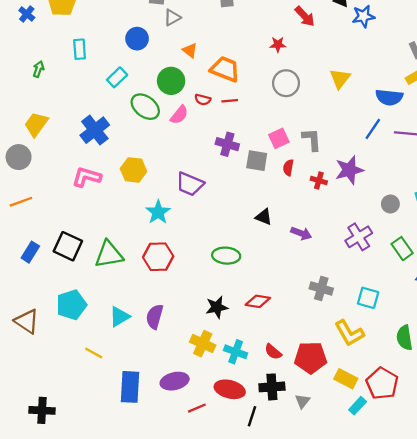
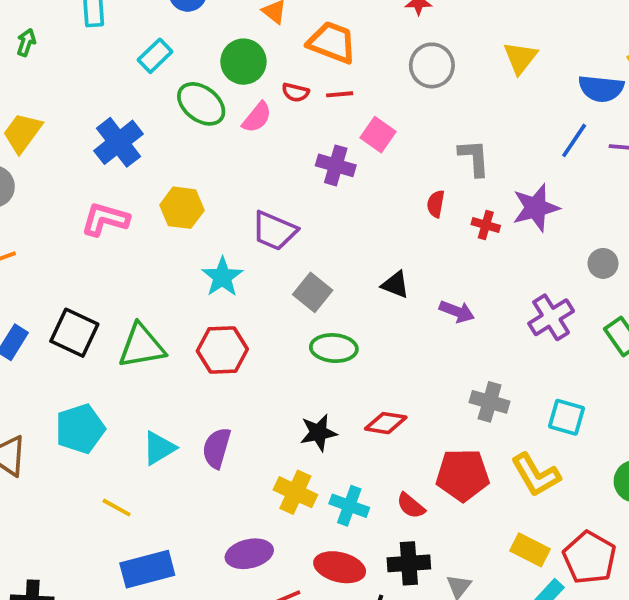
pink square: (279, 138) -> (378, 135), moved, turned -30
gray square: (257, 161) -> (313, 292), moved, turned 30
red pentagon: (311, 358) -> (463, 475), moved
blue rectangle: (130, 387) -> (147, 569), moved, turned 72

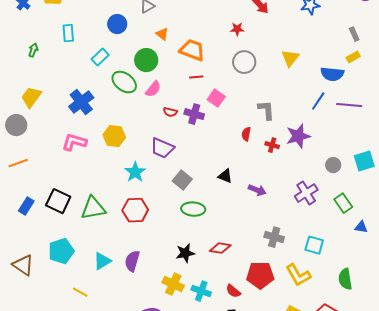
red semicircle: (295, 92) -> (170, 112), moved

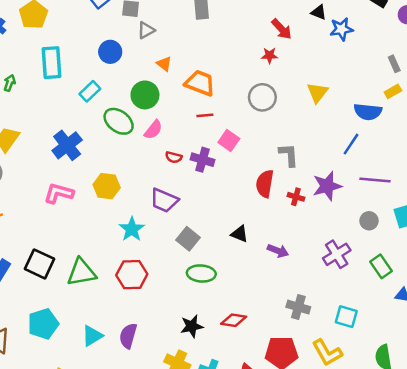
red star: (237, 29) -> (270, 55), moved
cyan rectangle: (68, 33) -> (51, 63), size x1.5
purple line: (349, 105) -> (375, 180), moved
red semicircle: (246, 134) -> (265, 184), size x1.6

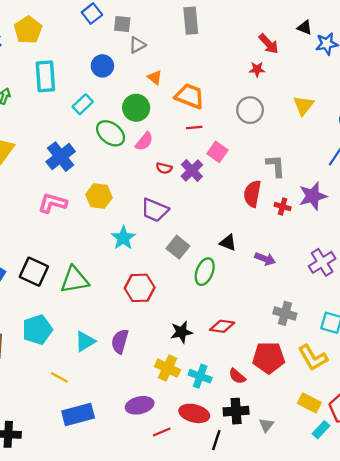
purple cross: (202, 160) -> (192, 170), turned 30
green ellipse: (201, 273) -> (205, 272), moved, turned -72
red hexagon: (132, 275) -> (140, 288), moved

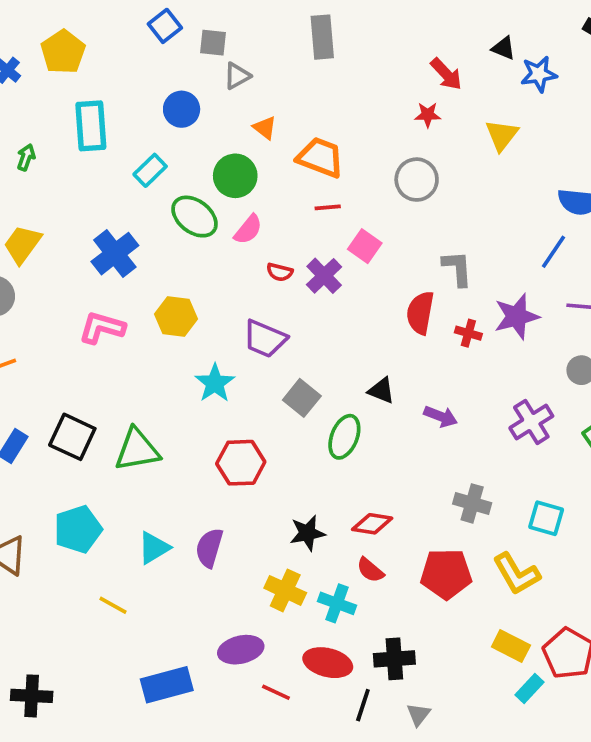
yellow triangle: (303, 105) -> (502, 135), moved
red semicircle: (237, 376) -> (370, 570), moved
blue rectangle: (78, 415) -> (167, 685), moved
gray triangle: (266, 425) -> (418, 714), moved
red line: (162, 432) -> (276, 692), turned 48

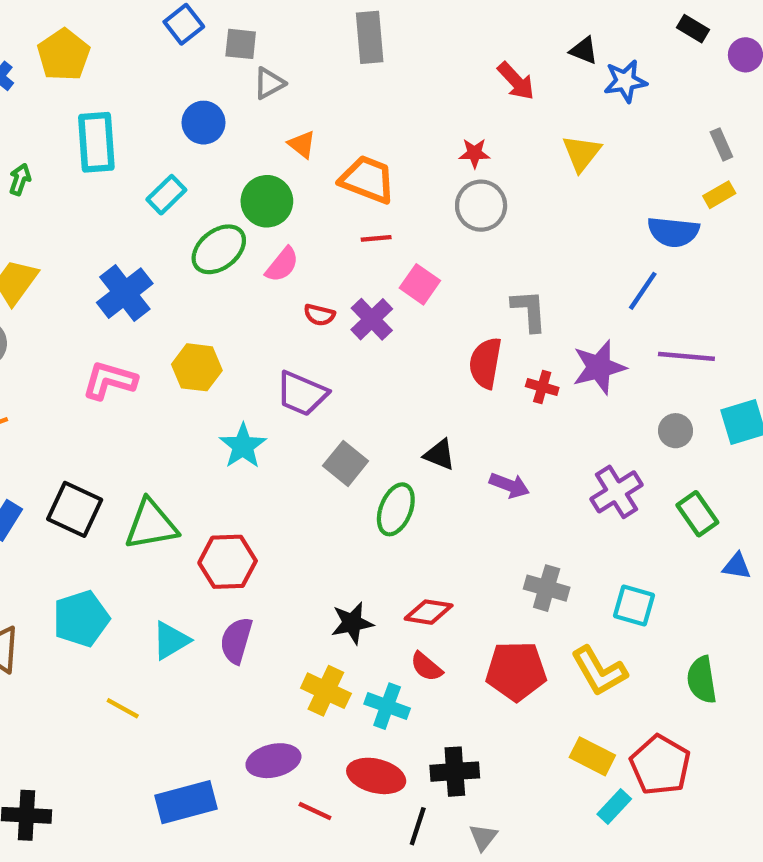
red star: (428, 115) -> (474, 153), moved
green ellipse: (194, 217) -> (219, 249), turned -75
red hexagon: (241, 463) -> (228, 562), moved

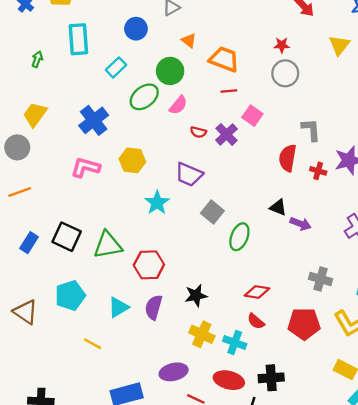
black triangle: (440, 455) -> (278, 207), moved
black star: (352, 623) -> (196, 295), moved

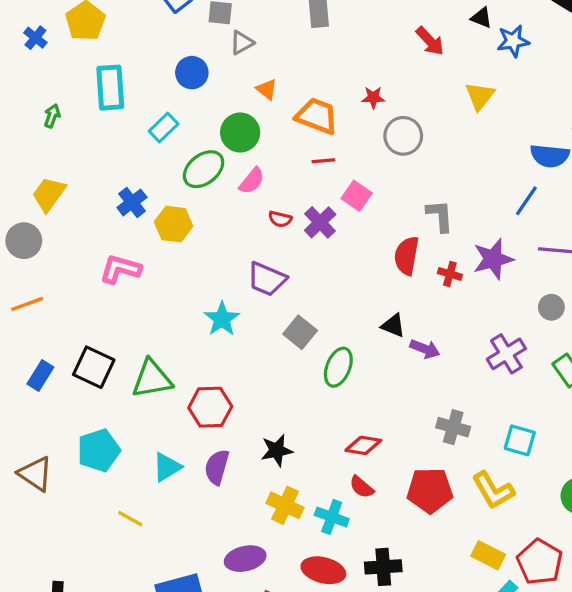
red star: (282, 45) -> (373, 98), moved
blue cross: (94, 120) -> (132, 202), size x0.7
yellow hexagon: (132, 160) -> (174, 224), moved

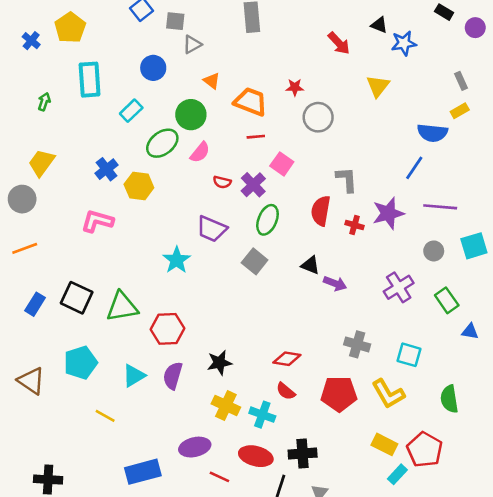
gray square: (300, 332) -> (255, 261), moved
green ellipse: (338, 367) -> (267, 220), moved

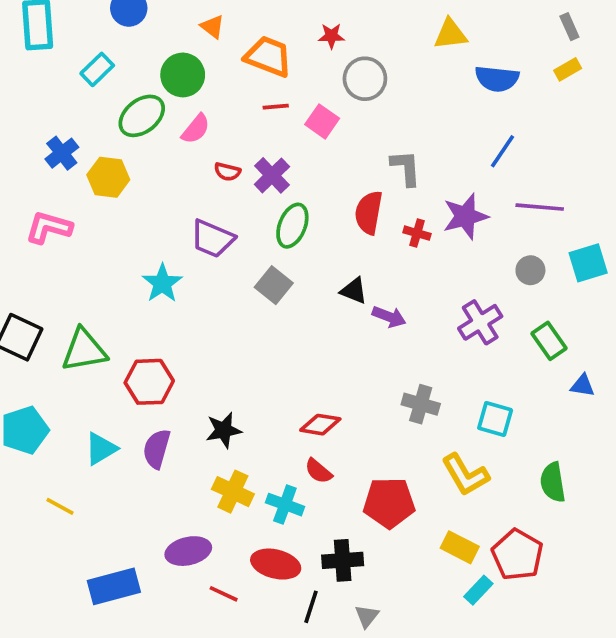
yellow triangle: (378, 86) -> (450, 34), turned 45
blue semicircle: (432, 133) -> (497, 79), moved
pink square: (282, 164) -> (322, 121), moved
red pentagon: (339, 394) -> (389, 503), moved

